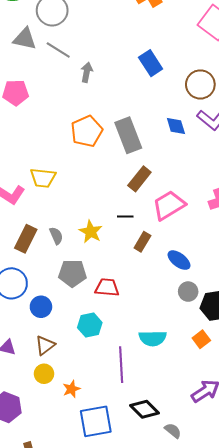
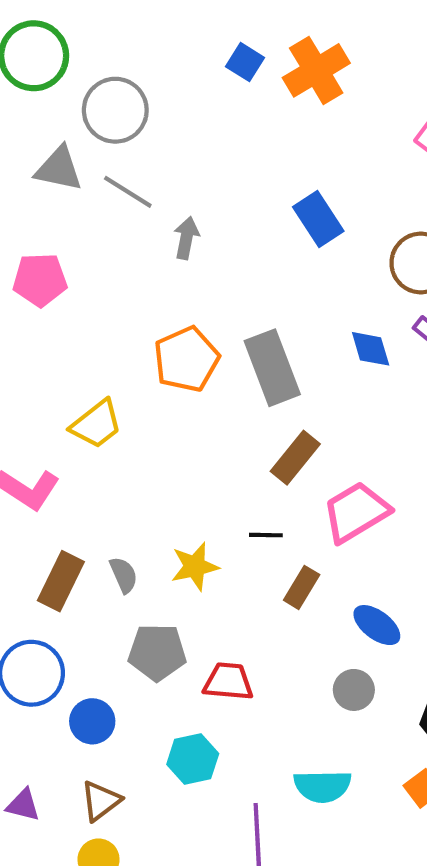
yellow trapezoid: (43, 178) -> (96, 424), moved, turned -44
yellow star: (91, 232) -> (195, 566), turned 30
gray circle: (188, 292) -> (354, 690), moved

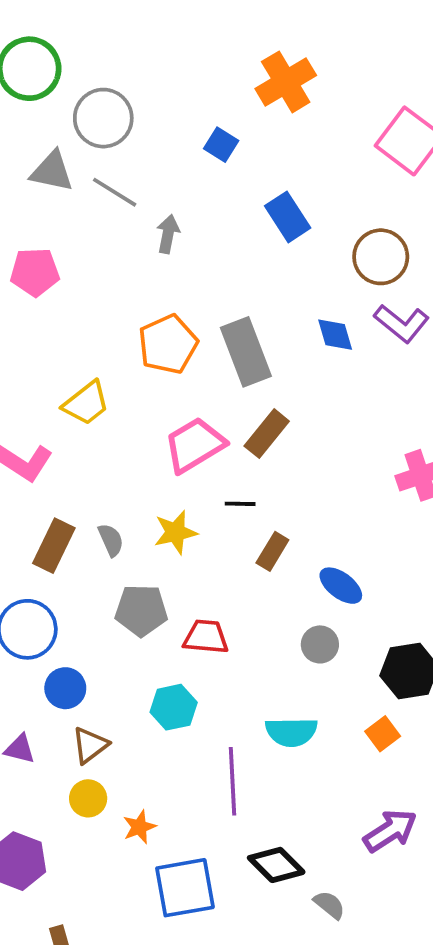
blue square: (245, 62) -> (221, 145), moved
pink trapezoid: (356, 512) -> (194, 445), moved
blue circle: (92, 721) -> (65, 688), moved

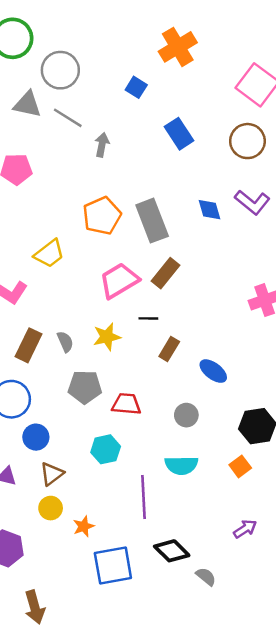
brown circle: (381, 257) -> (247, 141), moved
gray circle: (320, 644) -> (186, 415), moved
purple arrow: (390, 831) -> (245, 529), size x0.7

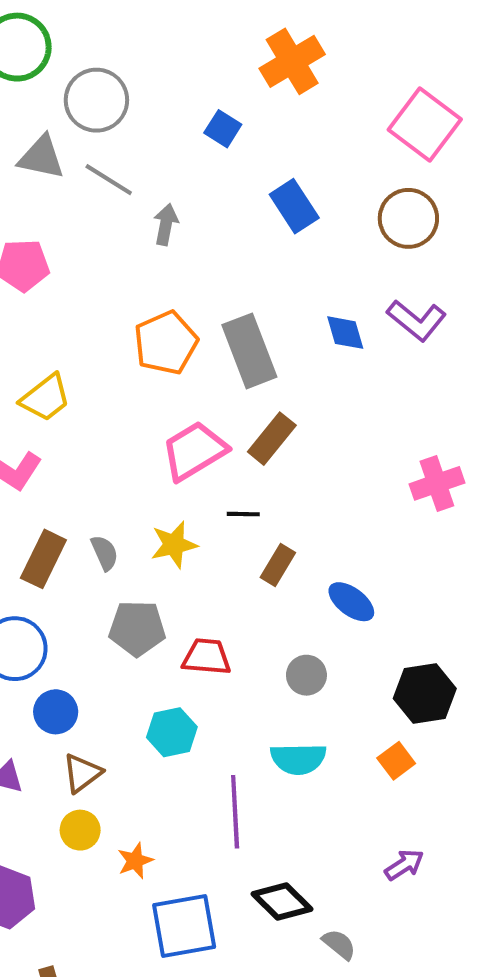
yellow trapezoid: (49, 254) -> (45, 398), moved

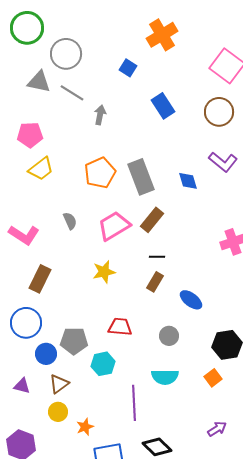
blue diamond: (345, 333) -> (188, 181), moved
yellow trapezoid: (45, 398) -> (41, 169), moved
black line: (243, 514) -> (157, 257), moved
gray semicircle: (105, 553) -> (70, 221), moved
gray pentagon: (137, 628) -> (74, 341), moved

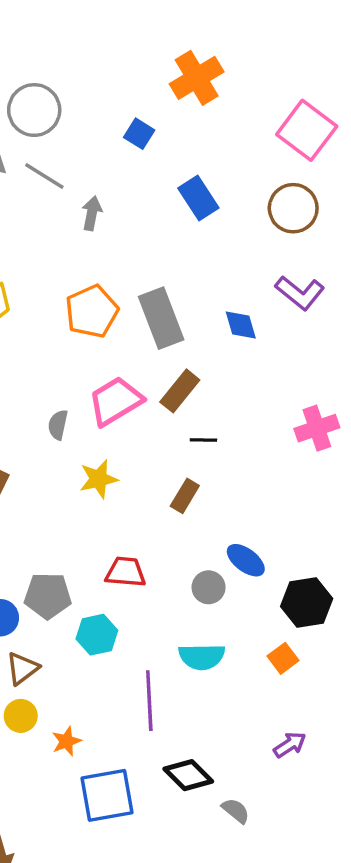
gray semicircle: (70, 221) -> (58, 425), moved, turned -144
black line: (157, 257) -> (203, 440), moved
blue ellipse: (191, 300) -> (246, 560), moved

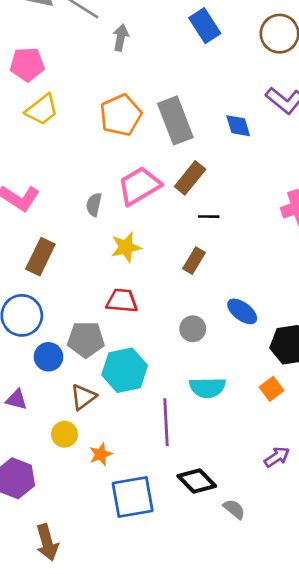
red trapezoid: (126, 572) -> (122, 301), moved
gray circle: (209, 587) -> (193, 329), moved
cyan hexagon: (97, 635) -> (125, 370), size x1.4
brown triangle: (22, 669) -> (83, 397), moved

